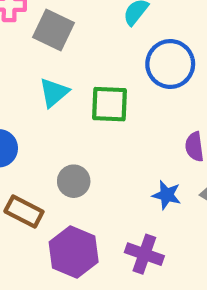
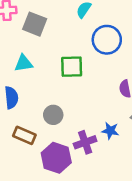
cyan triangle: (54, 92) -> (24, 63), moved, turned 36
blue star: (167, 195) -> (110, 131), moved
purple cross: (144, 254) -> (85, 142), moved, turned -35

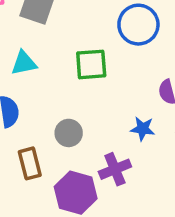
blue star: (110, 131) -> (143, 129), moved
brown rectangle: (24, 135) -> (30, 163), turned 55

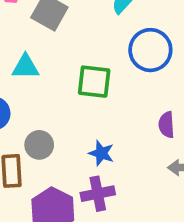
blue star: (143, 129) -> (101, 153), moved
gray circle: (69, 133) -> (39, 145), moved

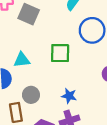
cyan triangle: (25, 67) -> (22, 60), moved

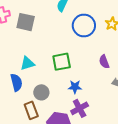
green square: (60, 53) -> (62, 62), moved

